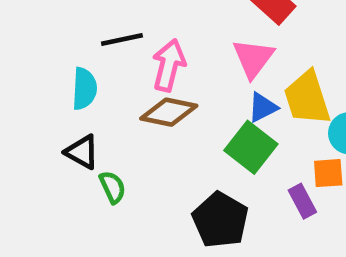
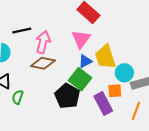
green semicircle: (113, 187) -> (18, 97), turned -136
purple rectangle: (302, 201) -> (103, 103), size x1.5
black pentagon: (220, 220) -> (67, 96), moved

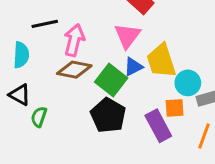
green square: (80, 79) -> (111, 80), moved

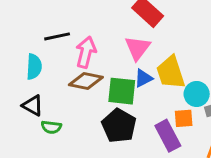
green square: (111, 80) -> (122, 91), turned -32
green semicircle: (39, 117) -> (51, 127), turned -102

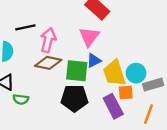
yellow trapezoid: (171, 72) -> (114, 73), moved
black pentagon: (119, 126) -> (74, 98), turned -30

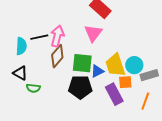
black line: (25, 27) -> (39, 37), moved
blue triangle: (94, 61) -> (97, 71), moved
brown diamond: (48, 63) -> (57, 56), turned -60

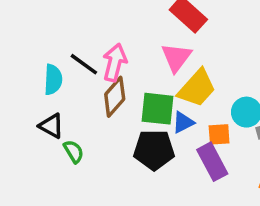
black line: (39, 37) -> (84, 64), turned 48
yellow trapezoid: (115, 65) -> (197, 88), moved, turned -120
orange square: (125, 82) -> (219, 134), moved
green semicircle: (33, 88) -> (74, 151), turned -128

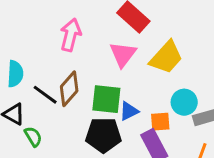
pink arrow: (115, 62) -> (71, 35), moved
black line: (84, 64) -> (45, 95), moved
yellow trapezoid: (197, 88) -> (166, 57), moved

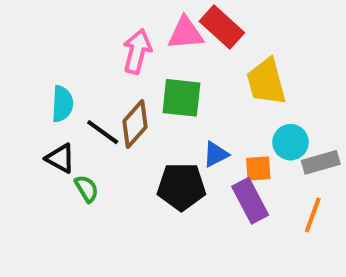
pink triangle: (123, 54) -> (185, 33), moved, turned 48
yellow trapezoid: (166, 57) -> (266, 82), turned 123
green square: (106, 99) -> (181, 98), moved

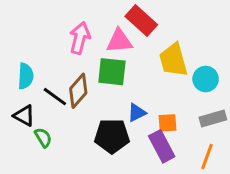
pink triangle: (185, 33) -> (119, 41), moved
cyan circle: (291, 142) -> (206, 79), moved

